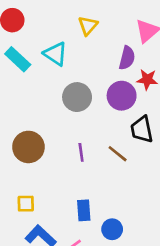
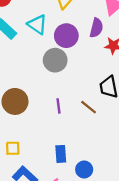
purple circle: (122, 96) -> (66, 36), moved

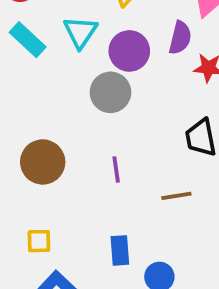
cyan triangle: (37, 24) -> (80, 32), turned 30
brown line: (89, 107) -> (176, 196), moved, turned -48

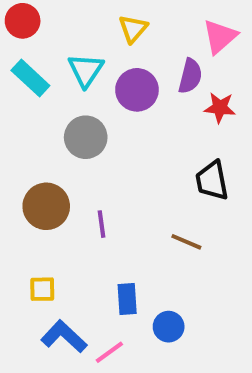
gray circle: (110, 92) -> (86, 137), moved
purple line: (116, 170) -> (101, 224), moved
brown line: (176, 196) -> (186, 242), turned 32

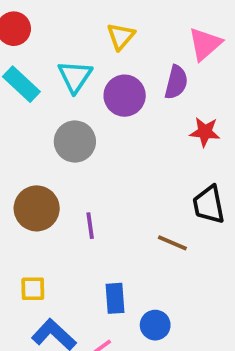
red star: (220, 108) -> (205, 132), moved
black trapezoid: (212, 181) -> (209, 205), moved

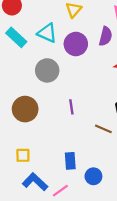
cyan triangle: (75, 76) -> (47, 33), turned -40
purple line: (90, 226) -> (71, 107), moved

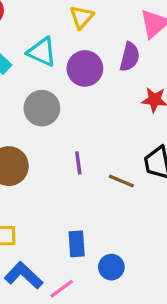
brown line: (103, 129) -> (121, 181), moved

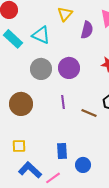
purple semicircle: (130, 57) -> (87, 30), moved
purple circle: (85, 68) -> (69, 68), moved

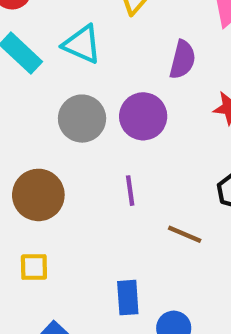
purple semicircle: (87, 30) -> (182, 60), moved
brown line: (89, 113) -> (185, 234), moved
yellow square: (19, 146) -> (34, 267), moved

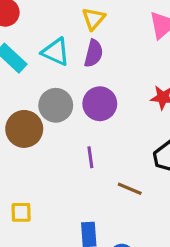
purple semicircle: (182, 60) -> (94, 53), moved
brown circle: (38, 195) -> (24, 129), moved

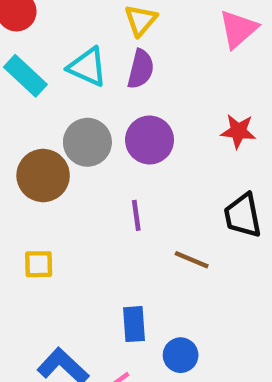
yellow square: (21, 212) -> (39, 264), moved

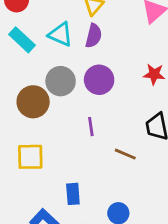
yellow square: (39, 264) -> (30, 157), size x1.5
blue rectangle: (134, 324) -> (73, 194), moved

